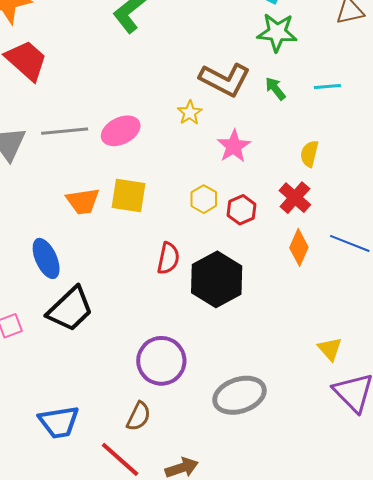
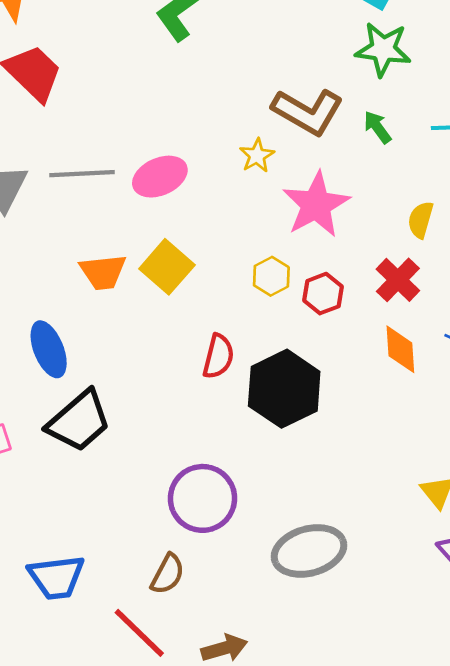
pink star: (234, 146) -> (316, 205), size x1.4
yellow square: (128, 195) -> (167, 267), turned 30
orange diamond: (299, 247) -> (400, 349), turned -30

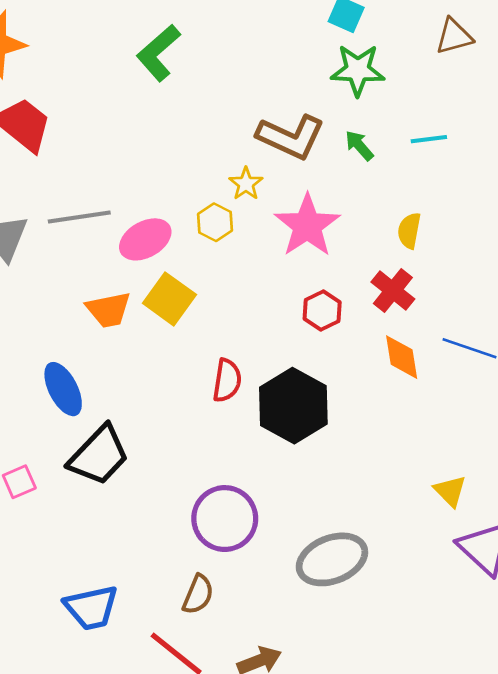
pink ellipse: (160, 177) -> (145, 239), moved
yellow hexagon: (271, 276) -> (215, 222), moved

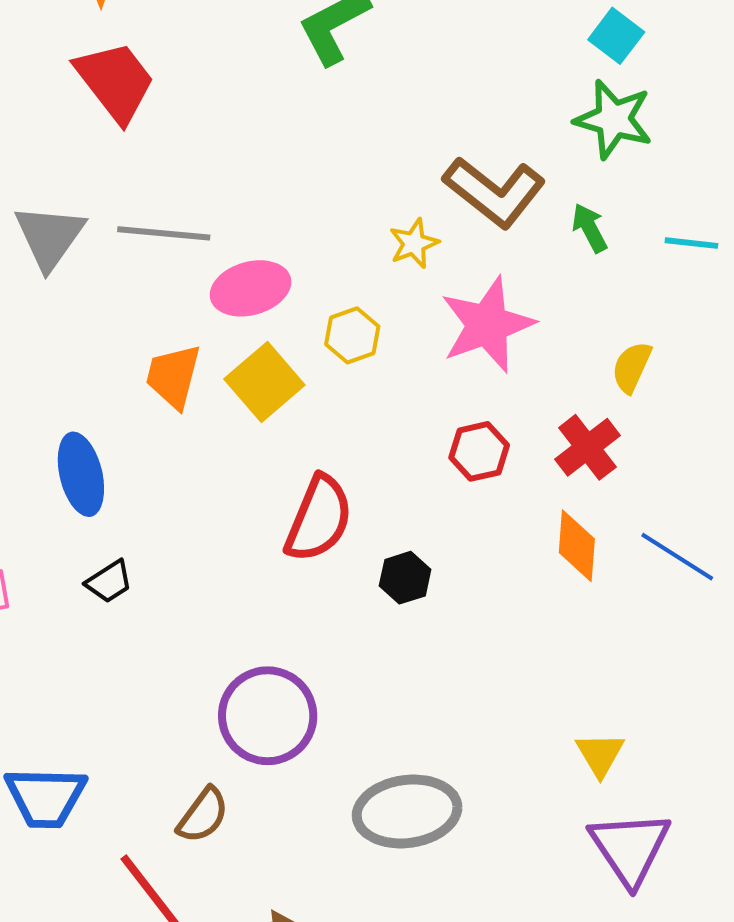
yellow hexagon: (215, 222) -> (352, 335), moved
orange trapezoid: (108, 310) -> (173, 376), turned 102
red semicircle: (227, 380) -> (319, 519), size x1.4
black hexagon: (293, 406) -> (405, 578), size x0.5
black trapezoid: (99, 455) -> (109, 582), size x0.5

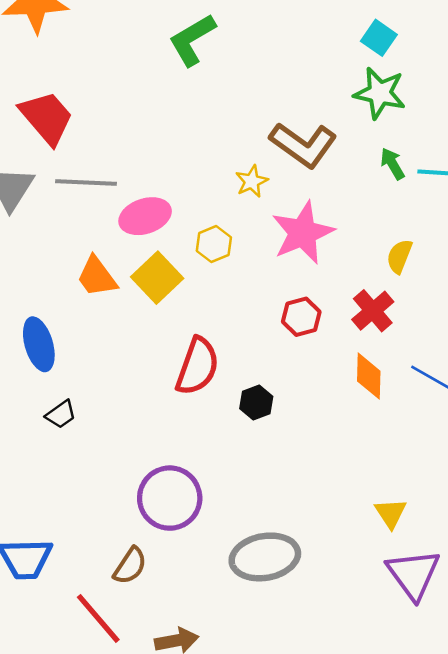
red trapezoid: (115, 81) -> (47, 118), moved
green arrow: (590, 228) -> (392, 164), moved
orange trapezoid: (173, 376) -> (97, 277), turned -48

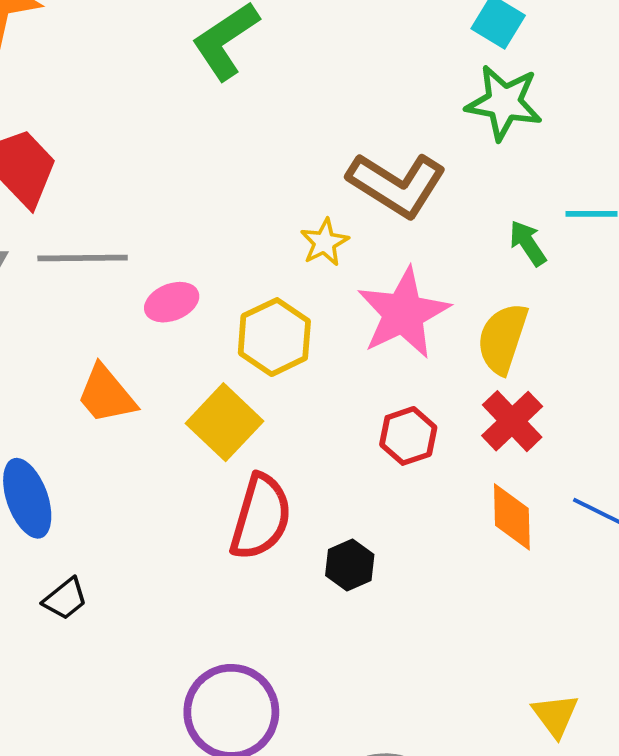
green arrow: (392, 164) -> (528, 243), moved
pink ellipse: (145, 216) -> (172, 302), size x0.7
yellow hexagon: (214, 244) -> (274, 337), size x1.4
yellow semicircle: (399, 256) -> (502, 338), moved, size x1.4
yellow square: (157, 278) -> (225, 422), moved

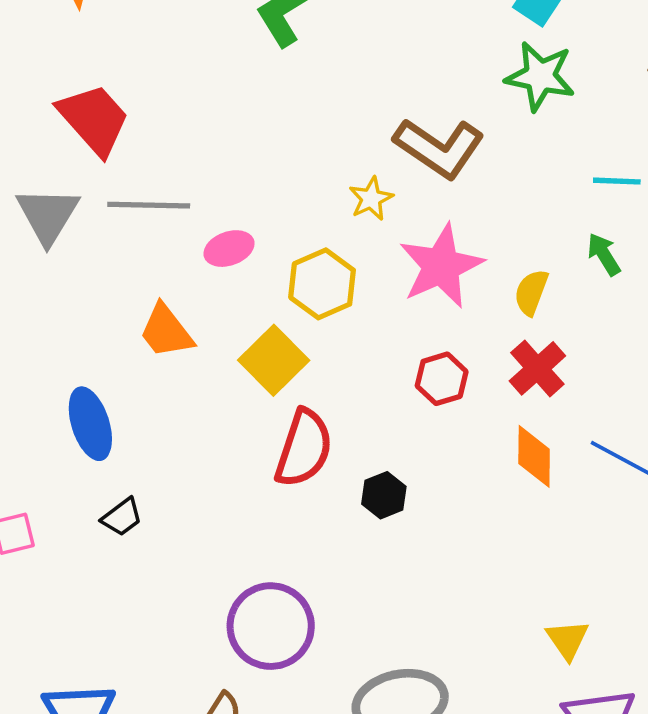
green arrow: (528, 243) -> (604, 254), moved
yellow semicircle: (502, 338) -> (531, 292), size x0.7

